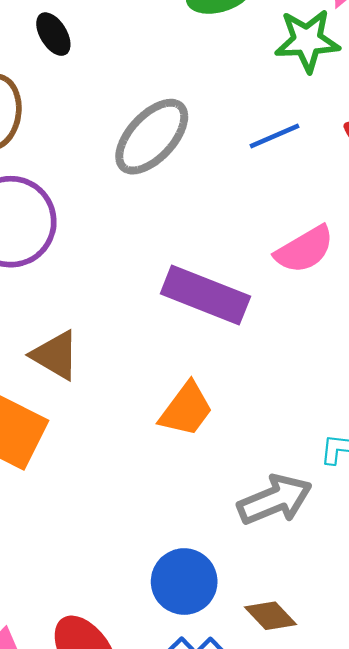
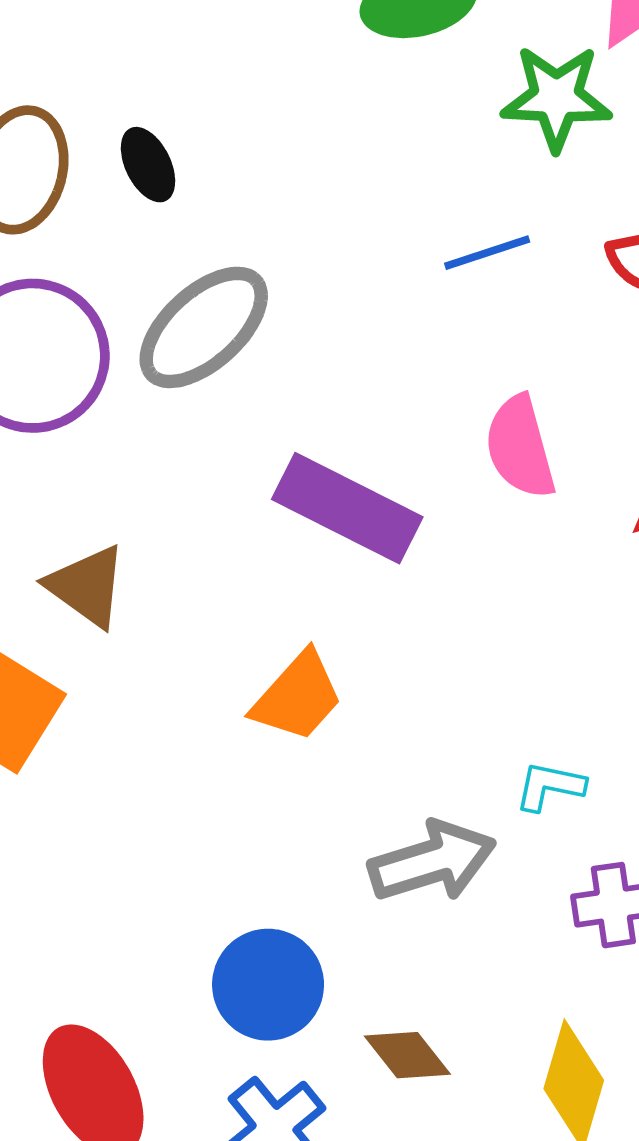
black ellipse: (53, 34) -> (148, 165), moved
gray ellipse: (152, 137) -> (204, 327), moved
pink semicircle: (304, 250) -> (520, 447), turned 100

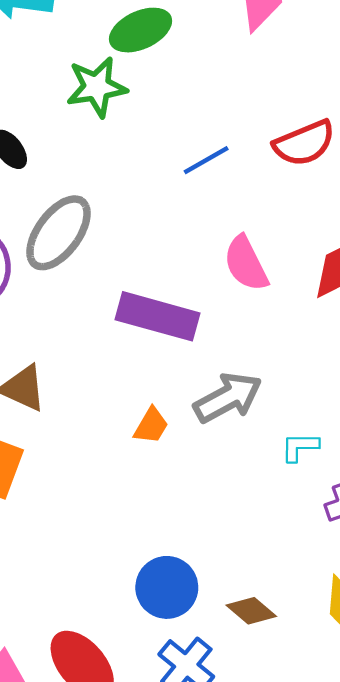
green star: (556, 98) -> (97, 87), moved
orange trapezoid: (298, 697) -> (151, 426), size x0.7
gray arrow: (432, 861) -> (228, 398), moved

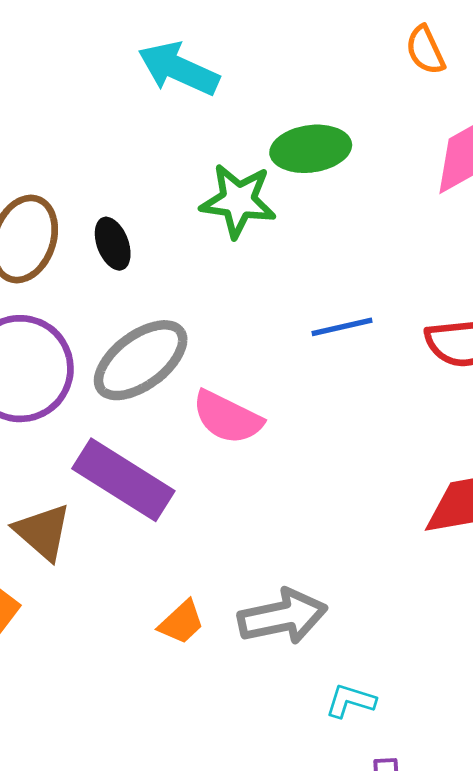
pink semicircle: (246, 264) -> (227, 417), moved, turned -54
purple rectangle: (158, 316) -> (123, 480), moved

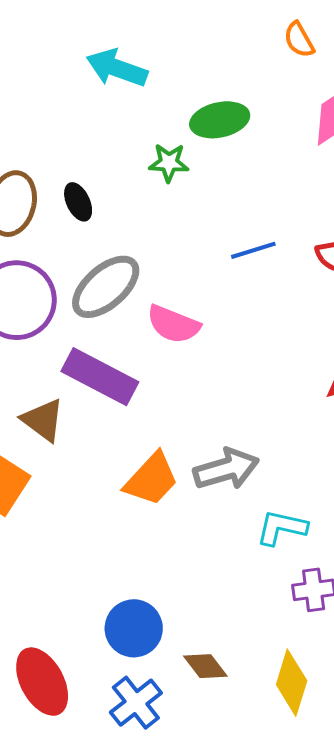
green star: (238, 201) -> (169, 163), size x0.7
orange trapezoid: (181, 622) -> (151, 479), size x1.6
cyan L-shape: (350, 701) -> (282, 528), size x1.4

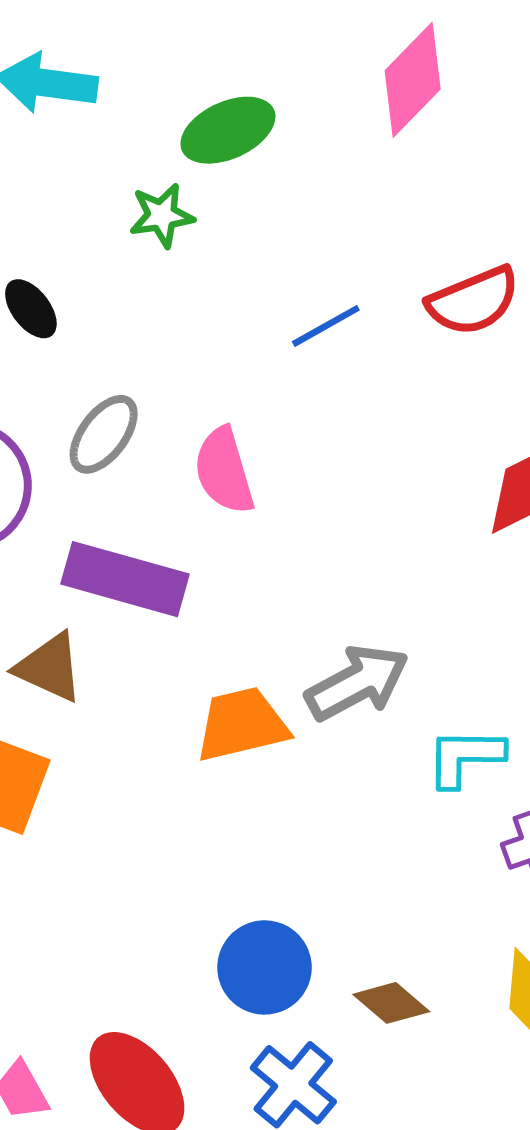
gray ellipse: (106, 287) -> (104, 434), size x0.7
pink semicircle: (173, 324) -> (224, 471), turned 64
orange trapezoid: (151, 479) -> (242, 724), turned -134

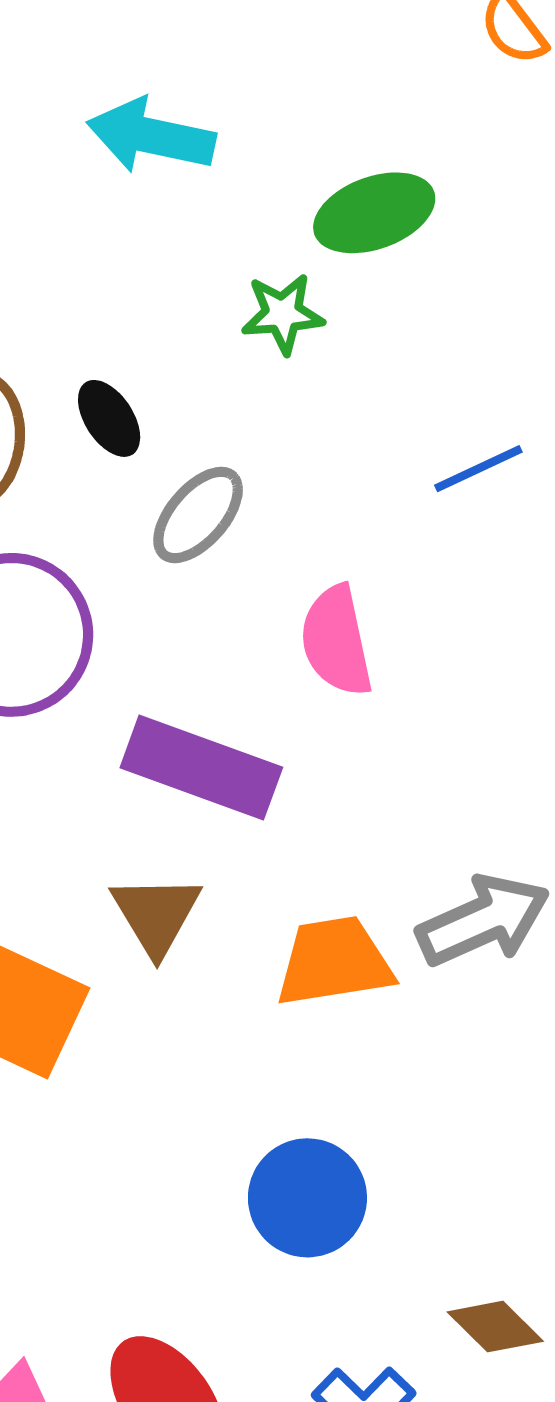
gray ellipse: (104, 434) -> (198, 515), moved
brown triangle: (49, 667) -> (156, 915), moved, turned 30
blue circle: (265, 967) -> (307, 1198), moved

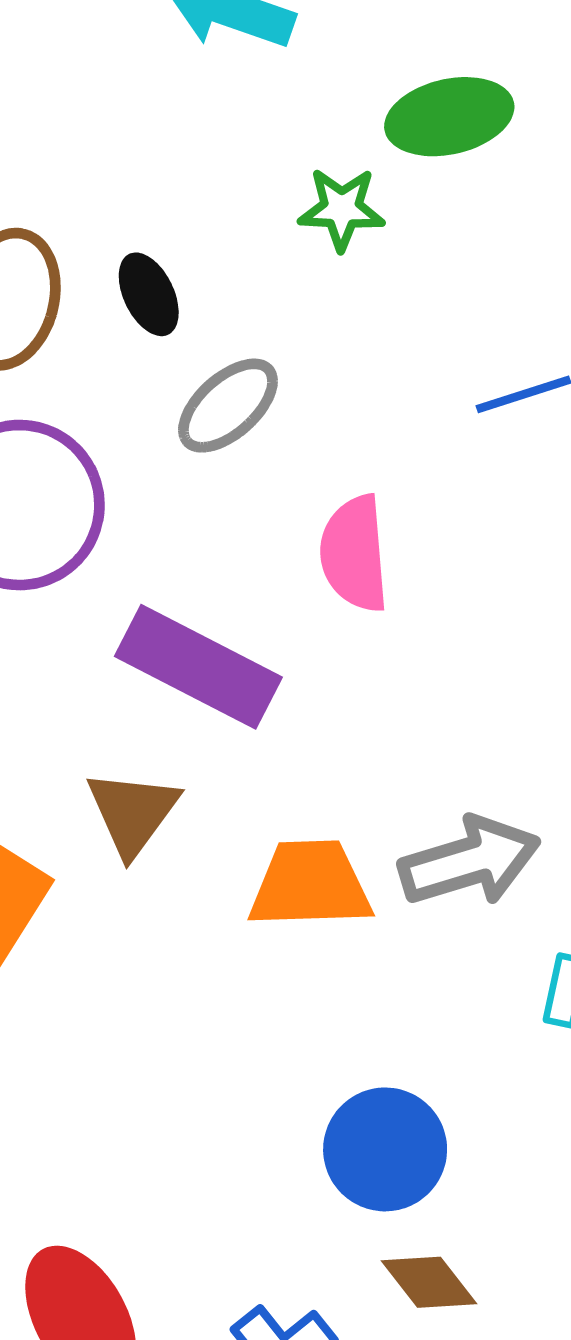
blue circle: (307, 1198) -> (385, 1149), moved

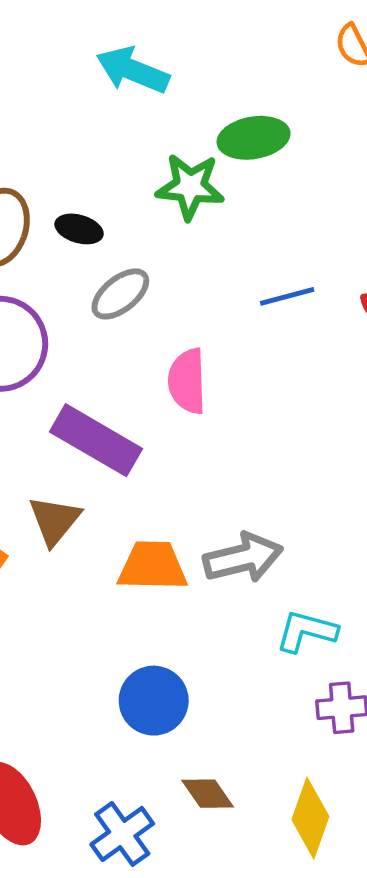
green star: (342, 209) -> (190, 187), size x1.4
black ellipse: (149, 294) -> (79, 229), turned -51
blue circle: (385, 1149) -> (154, 701), moved

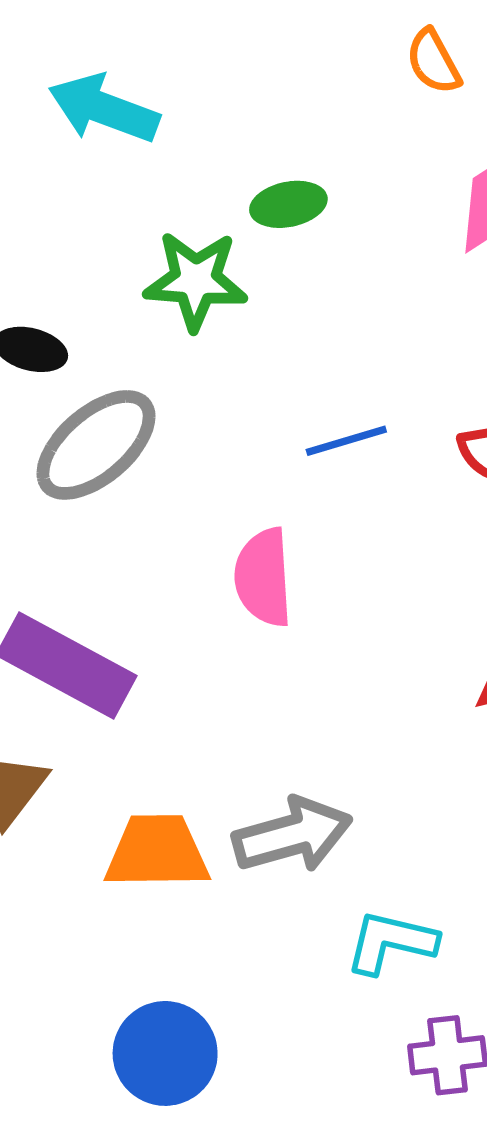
green ellipse: (254, 138) -> (288, 204), size x0.7
gray ellipse: (120, 294) -> (96, 445), size x1.4
pink semicircle: (187, 381) -> (263, 577), moved

